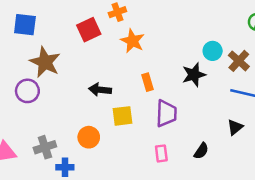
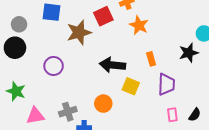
brown star: (45, 62) -> (79, 32), moved, turned 30
black arrow: (100, 90) -> (112, 65), size x1.4
yellow square: (122, 116) -> (131, 86), turned 30
pink rectangle: (161, 153) -> (172, 115), moved

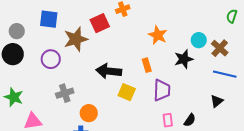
orange star: (139, 25) -> (158, 35), moved
purple circle: (54, 66) -> (51, 59), moved
orange circle: (103, 104) -> (89, 113), moved
gray cross: (68, 112) -> (65, 93), moved

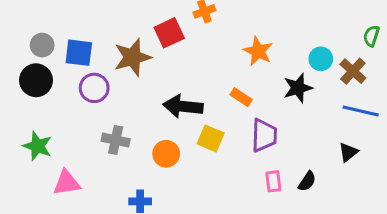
green semicircle: (232, 16) -> (371, 36), moved
blue square: (49, 19) -> (79, 53), moved
orange rectangle: (147, 65) -> (241, 97), turned -40
gray cross: (65, 93) -> (116, 140), turned 30
orange circle: (89, 113) -> (166, 154), moved

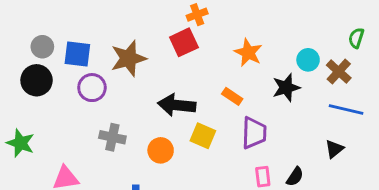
red square: (169, 33) -> (184, 42), moved
green star: (38, 146) -> (20, 143), moved

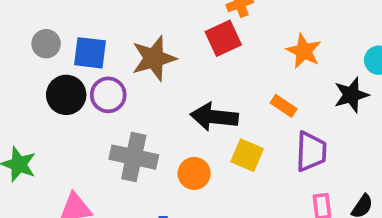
black circle: (37, 80) -> (66, 95), moved
gray cross: (112, 137) -> (134, 157), size x1.4

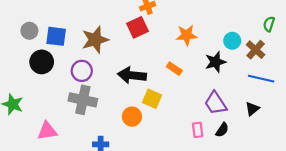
orange star: (304, 51) -> (187, 35), turned -30
purple circle: (108, 95) -> (82, 71), moved
purple trapezoid: (311, 152) -> (215, 103), moved, turned 145
orange circle: (194, 173) -> (132, 117), moved

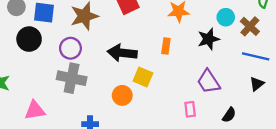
orange rectangle: (174, 69) -> (166, 46), turned 64
black triangle: (252, 109) -> (257, 84), moved
black semicircle: (222, 130) -> (229, 115), moved

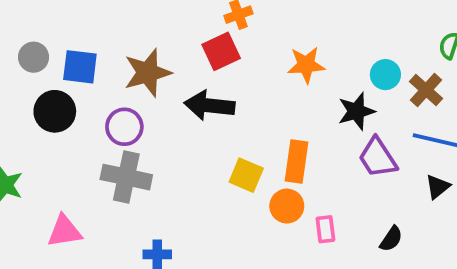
orange rectangle: (166, 46) -> (296, 162), moved, size x1.5
black arrow: (122, 53) -> (209, 105), moved
purple trapezoid: (208, 82) -> (378, 158), moved
orange circle: (122, 95) -> (287, 206), moved

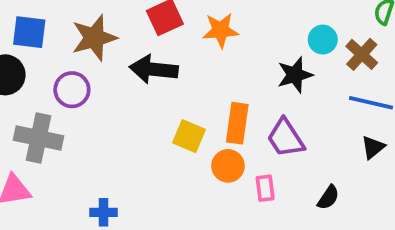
orange star: (306, 65) -> (221, 30), moved
purple trapezoid: (378, 158) -> (286, 138), moved
gray cross: (126, 177) -> (39, 138), moved

